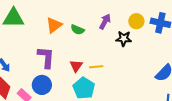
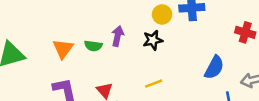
purple arrow: (105, 22) -> (118, 36), moved
yellow line: (96, 67) -> (154, 84), moved

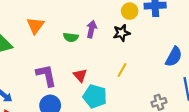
orange triangle: (63, 49) -> (35, 26), moved
yellow line: (154, 84) -> (122, 70), turned -40

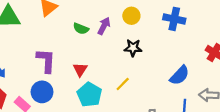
yellow circle: (130, 11) -> (131, 16), moved
black star: (122, 33) -> (133, 48), moved
yellow line: (122, 70) -> (123, 84), moved

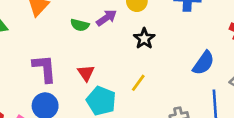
purple arrow: (104, 26) -> (106, 18), turned 36
black star: (133, 48) -> (144, 39), turned -30

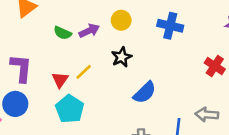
blue semicircle: (203, 63) -> (145, 92), moved
yellow line: (138, 83) -> (84, 72), moved

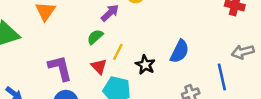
green semicircle: (63, 33) -> (95, 37), moved, turned 133
black star: (122, 57) -> (145, 65), moved

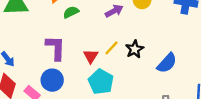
green semicircle: (95, 37) -> (71, 12), moved
black star: (145, 65) -> (135, 49), moved

